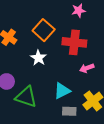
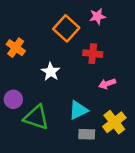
orange square: (44, 30) -> (66, 28), moved
red cross: (74, 42) -> (93, 54), size x0.7

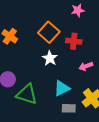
orange square: (66, 28) -> (49, 32), moved
white star: (51, 72) -> (50, 58), moved

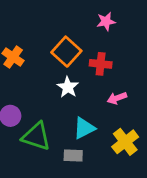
gray rectangle: (69, 108) -> (73, 155), moved

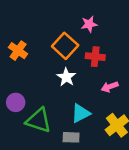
pink star: (106, 21) -> (89, 24), moved

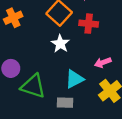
orange cross: (18, 51) -> (13, 18), turned 30
pink arrow: (110, 87) -> (103, 63), moved

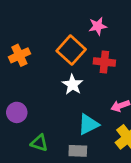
green triangle: (33, 86) -> (39, 143), moved, size x0.6

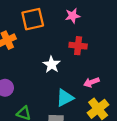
orange square: (71, 50) -> (33, 19), moved, turned 35

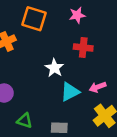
orange square: (33, 19) -> (34, 19), turned 30
cyan triangle: (65, 98) -> (70, 92), moved

